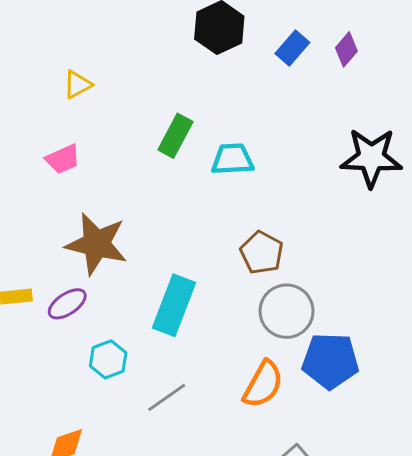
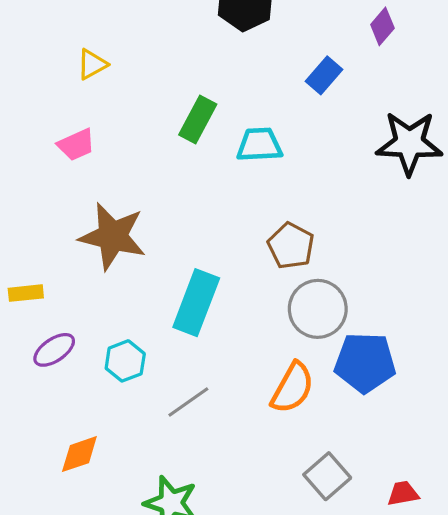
blue rectangle: (292, 48) -> (324, 75), moved
purple ellipse: (67, 304) -> (54, 350), moved

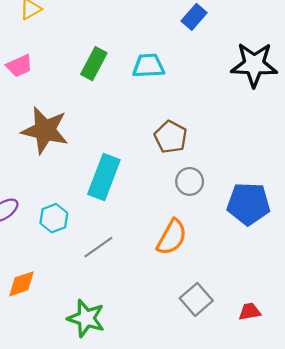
green rectangle: (198, 119) -> (94, 64), moved
gray circle: (318, 309) -> (190, 181), size x0.7
blue pentagon: (365, 363) -> (249, 204), moved

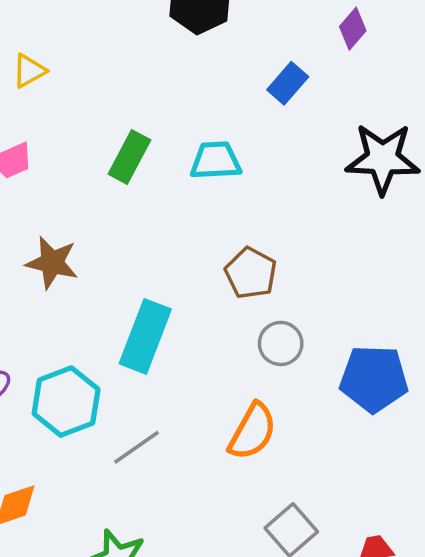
brown star: (45, 130) -> (52, 263), size x0.7
cyan hexagon: (54, 218) -> (66, 402), size x1.5

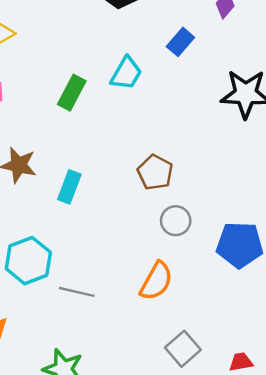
cyan trapezoid: (216, 161) -> (126, 73), moved, turned 123
cyan rectangle: (145, 336) -> (69, 187), moved, size x0.7
gray line: (136, 447) -> (77, 292), turned 48

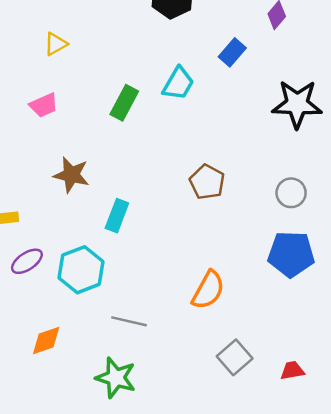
cyan rectangle: (69, 187) -> (117, 216), moved
gray circle: (176, 221) -> (291, 193), moved
gray line: (77, 292) -> (129, 321), moved

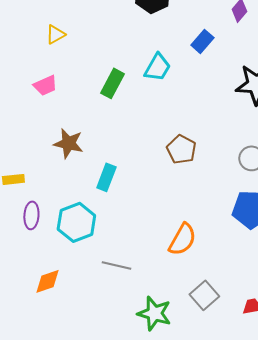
purple ellipse: (27, 261) -> (31, 215), turned -52
green star: (116, 378) -> (154, 313), moved

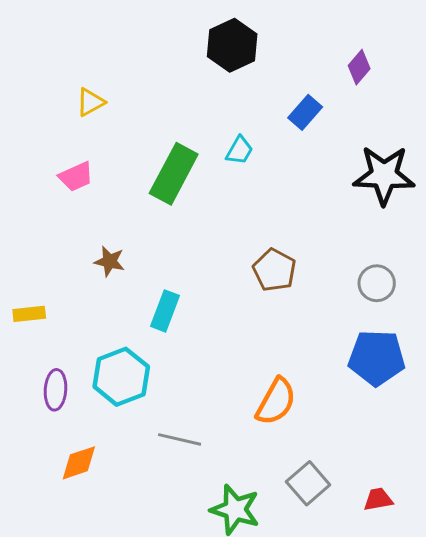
cyan trapezoid: (157, 67) -> (239, 150), size x0.7
green rectangle: (112, 83) -> (174, 174), size x1.4
brown star: (68, 143) -> (110, 261), size x0.7
purple ellipse: (31, 215) -> (55, 390), moved

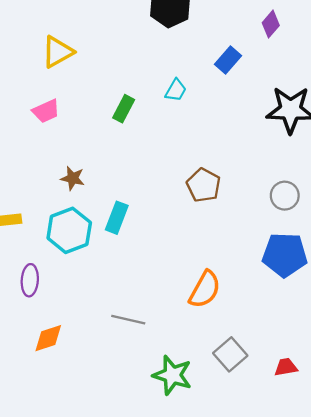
yellow triangle: (91, 102) -> (58, 52), size x1.4
green rectangle: (174, 174) -> (124, 109), size x0.6
cyan hexagon: (121, 377) -> (69, 230), moved

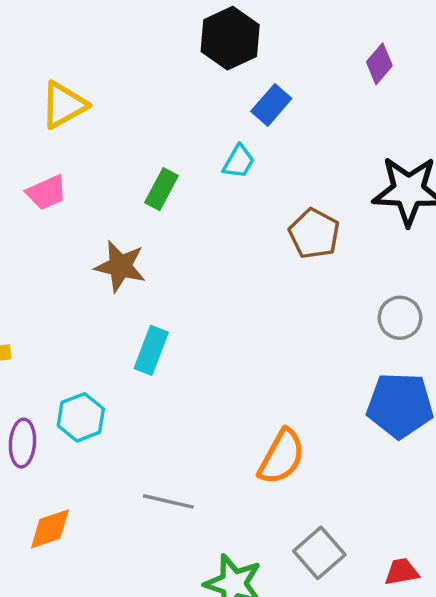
blue rectangle: (228, 60) -> (271, 105), moved
brown star: (73, 178) -> (120, 266), moved, size x1.4
brown pentagon: (204, 185) -> (314, 234), moved
cyan hexagon: (69, 230) -> (81, 417), moved, size x0.7

